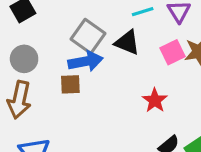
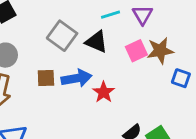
blue arrow: (85, 61) -> (77, 78), moved
red star: (155, 100) -> (104, 92), moved

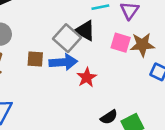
gray square: (62, 36) -> (67, 38), moved
pink square: (136, 51) -> (121, 43), turned 36

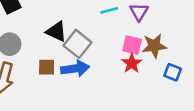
black triangle: (85, 31) -> (56, 32), moved
red star: (87, 77) -> (132, 63), moved

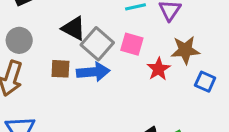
pink square: (132, 45) -> (132, 44), moved

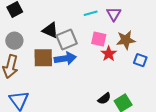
gray square: (97, 44) -> (67, 40), turned 30
pink square: (132, 44) -> (99, 39), moved
brown square: (60, 69) -> (43, 58), size x1.5

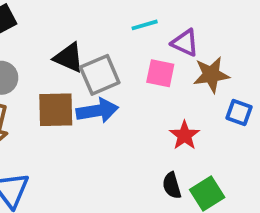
purple triangle: (114, 14) -> (185, 43), moved, turned -35
red star: (109, 54) -> (185, 135), moved
black semicircle: (104, 99) -> (172, 185), turned 112

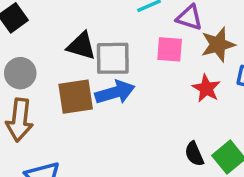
gray square: (100, 75) -> (113, 58), turned 30
red star: (185, 135) -> (206, 88), moved

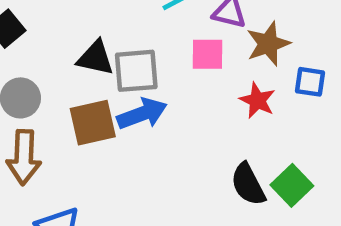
black semicircle: (194, 154) -> (248, 184), size x1.4

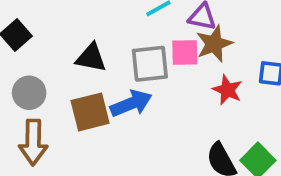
brown star: (268, 44) -> (214, 44), moved
gray square: (136, 71) -> (150, 64), moved

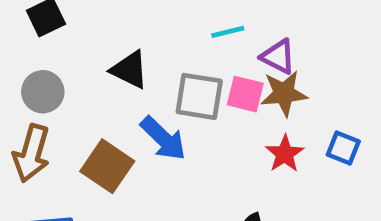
blue arrow: (131, 103) -> (163, 138), turned 51
brown square: (90, 112) -> (107, 166), moved, turned 33

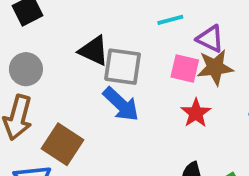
gray square: (199, 96) -> (123, 67), moved
red star: (285, 154) -> (196, 113), moved
brown square: (107, 166) -> (63, 144), moved

